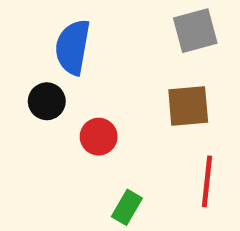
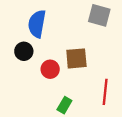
gray square: (195, 31) -> (99, 15), turned 30
brown square: (188, 106) -> (76, 58), moved

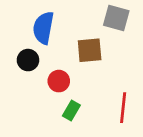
brown square: (76, 58) -> (90, 50), moved
green rectangle: (64, 105) -> (71, 110), moved

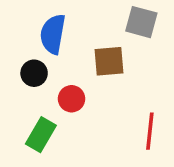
green rectangle: (71, 110) -> (41, 135), moved, size x1.4

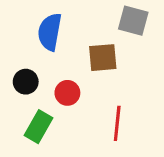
black circle: (34, 73) -> (26, 82), moved
red line: (150, 131) -> (117, 123), moved

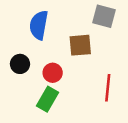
red line: (117, 123) -> (108, 88), moved
green rectangle: (39, 127) -> (48, 99), moved

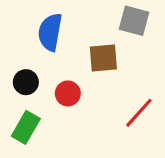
red line: (108, 88) -> (139, 113), turned 36
green rectangle: (48, 99) -> (26, 127), moved

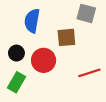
red circle: (68, 93) -> (44, 60), size x1.5
red line: (139, 113) -> (89, 73), turned 30

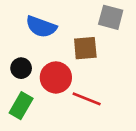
blue semicircle: (32, 21) -> (41, 27), turned -80
red line: (89, 73) -> (87, 99), moved, turned 40

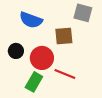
green rectangle: (21, 106) -> (34, 82), moved

